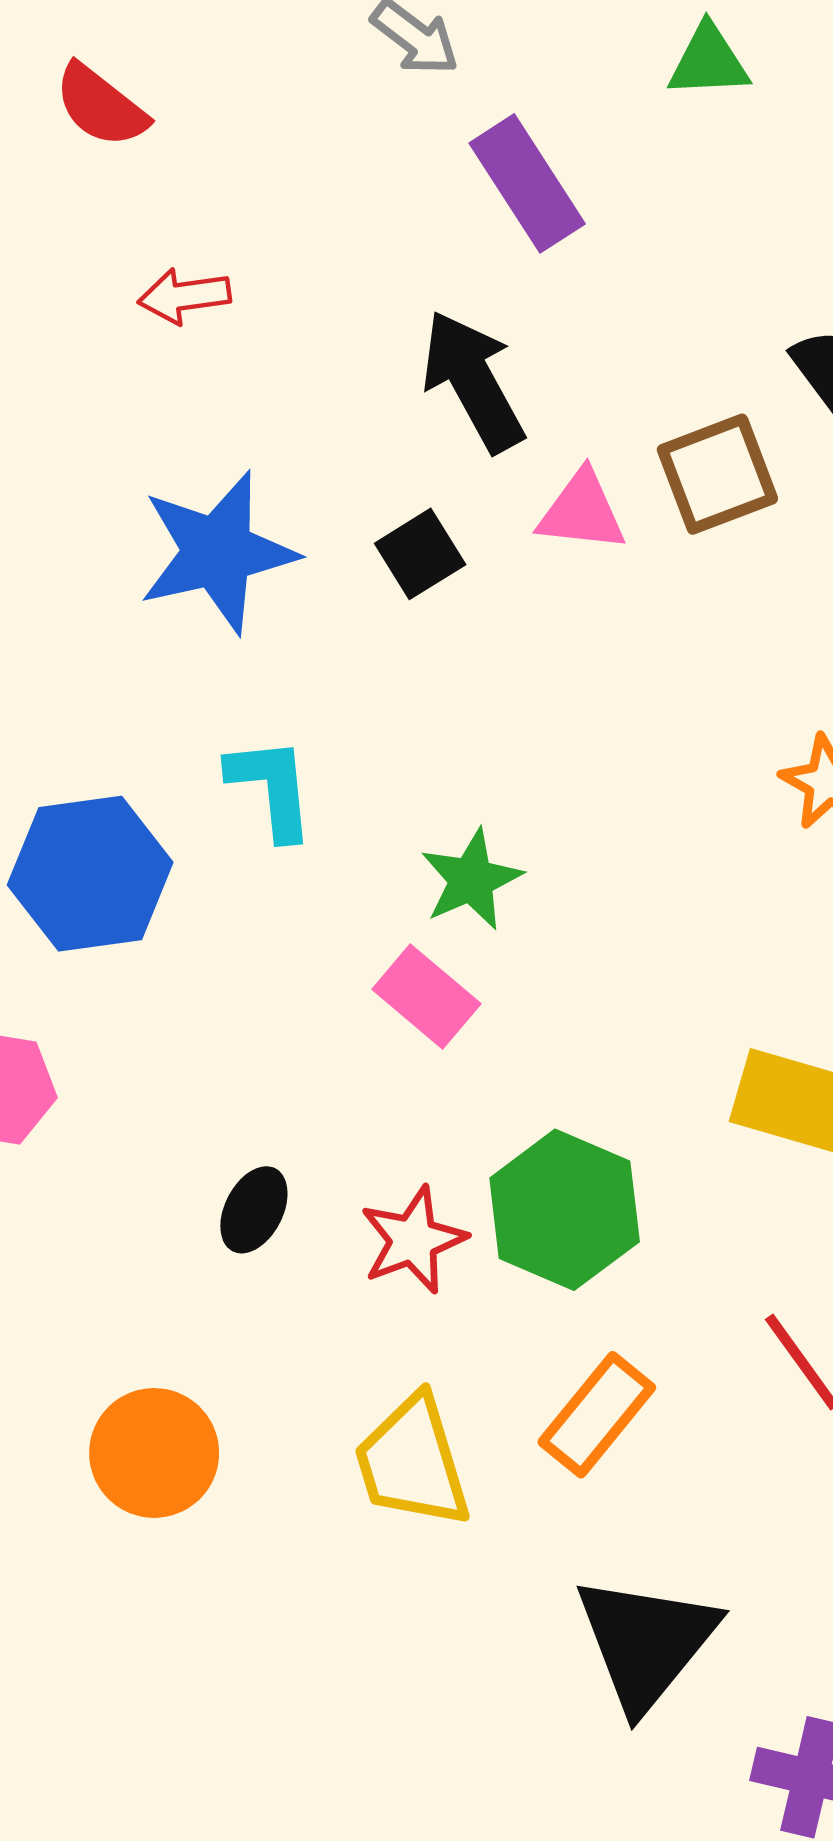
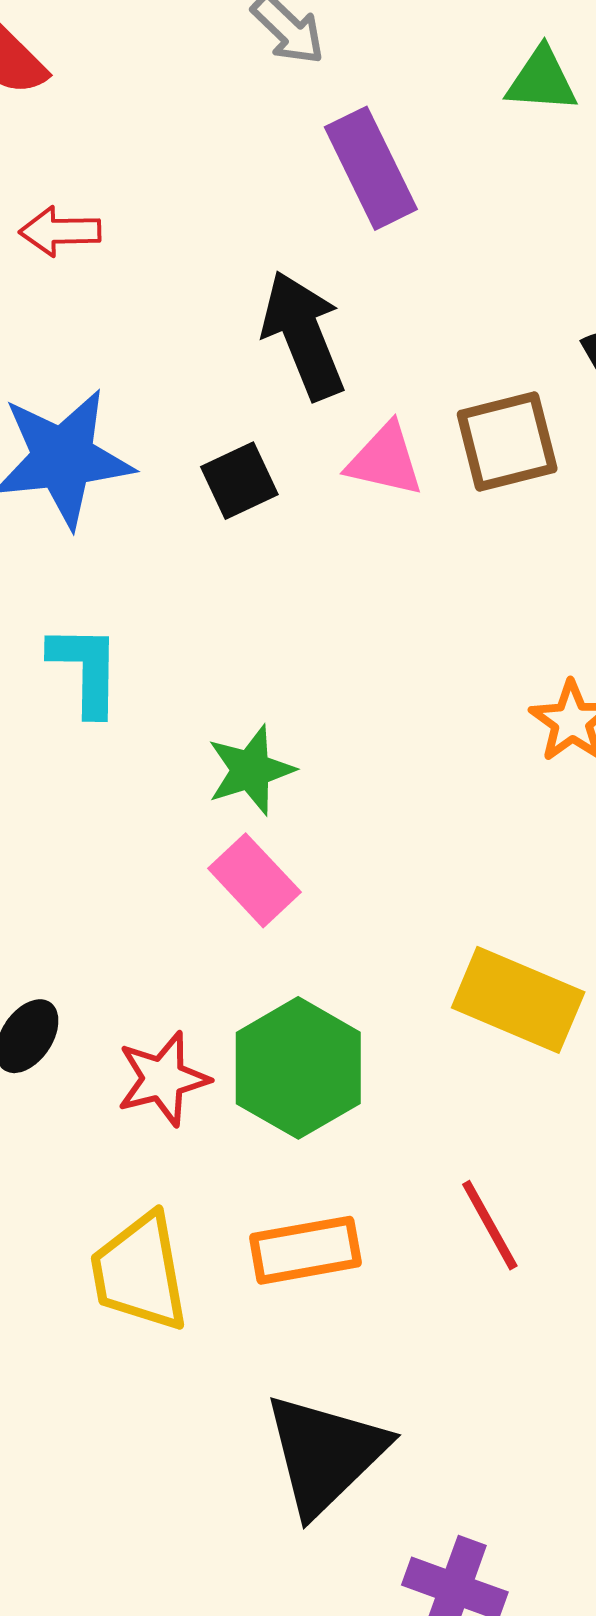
pink rectangle: (426, 997) -> (254, 880), moved
orange rectangle: (597, 1415) -> (305, 1250), turned 34

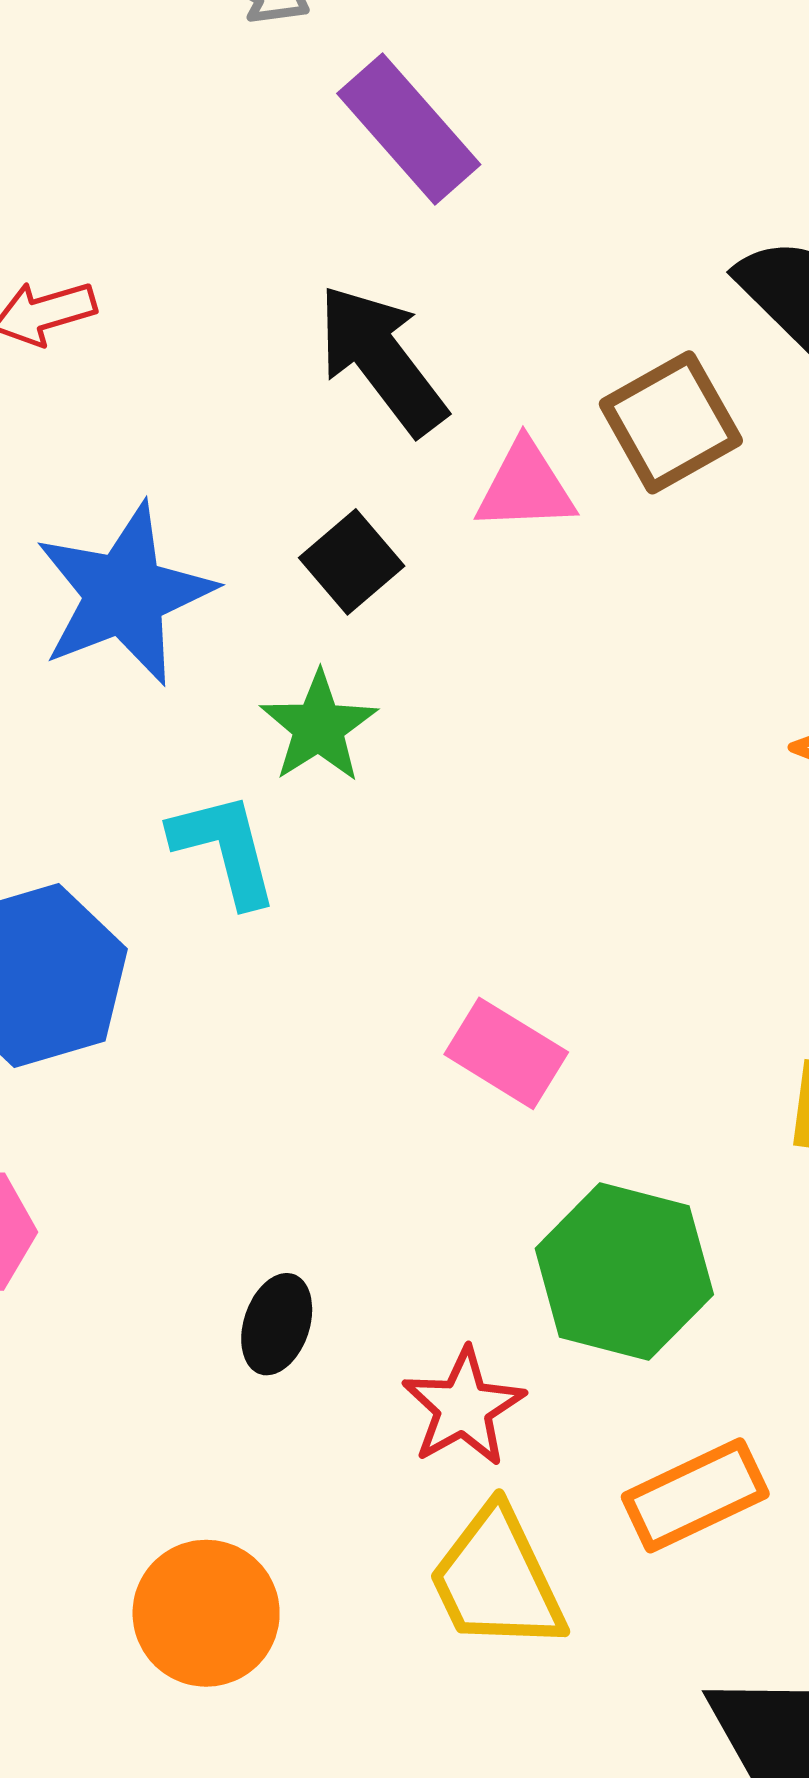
green star: (251, 770) -> (319, 727), moved
red star: (163, 1079) -> (463, 1407), moved

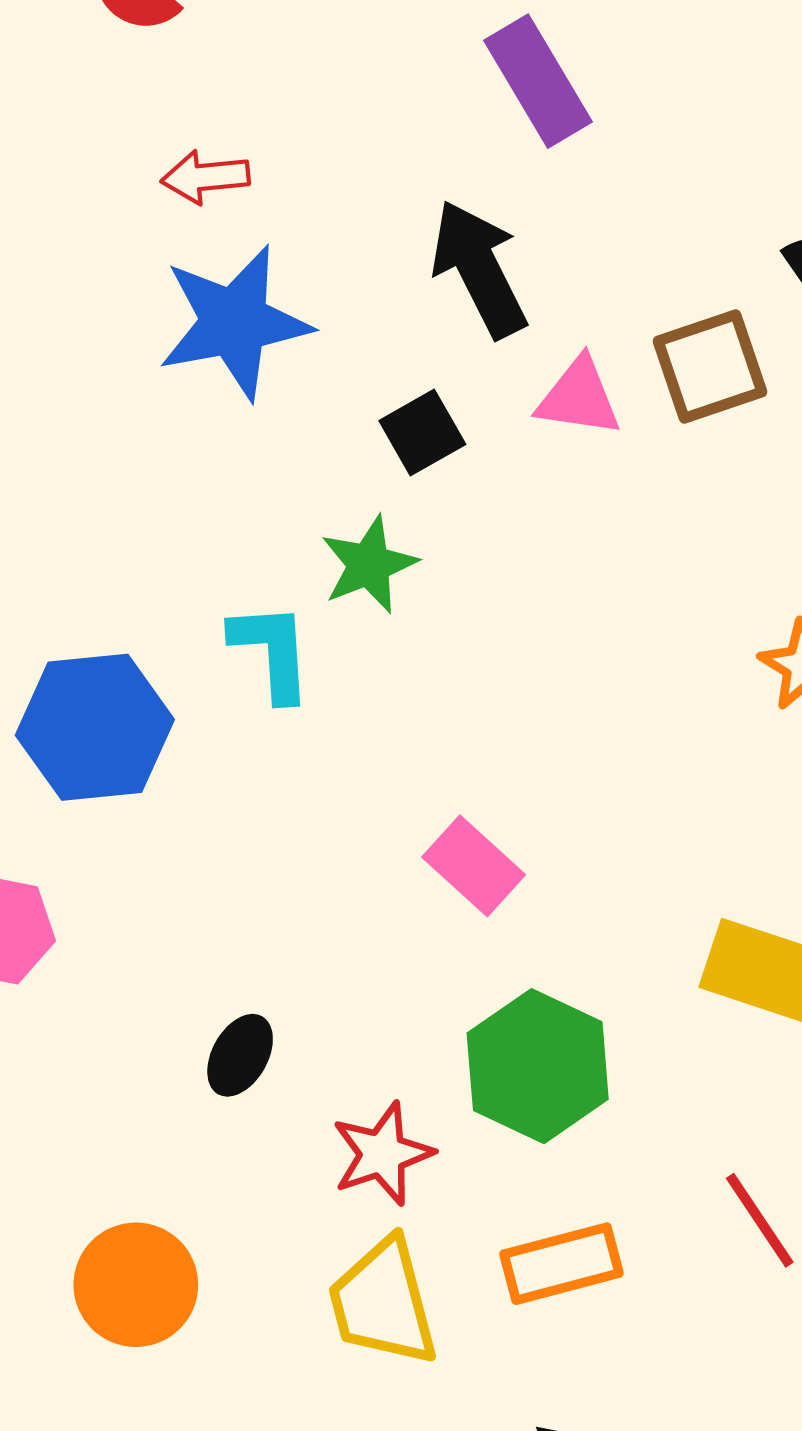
blue star: (125, 594) -> (235, 322), moved

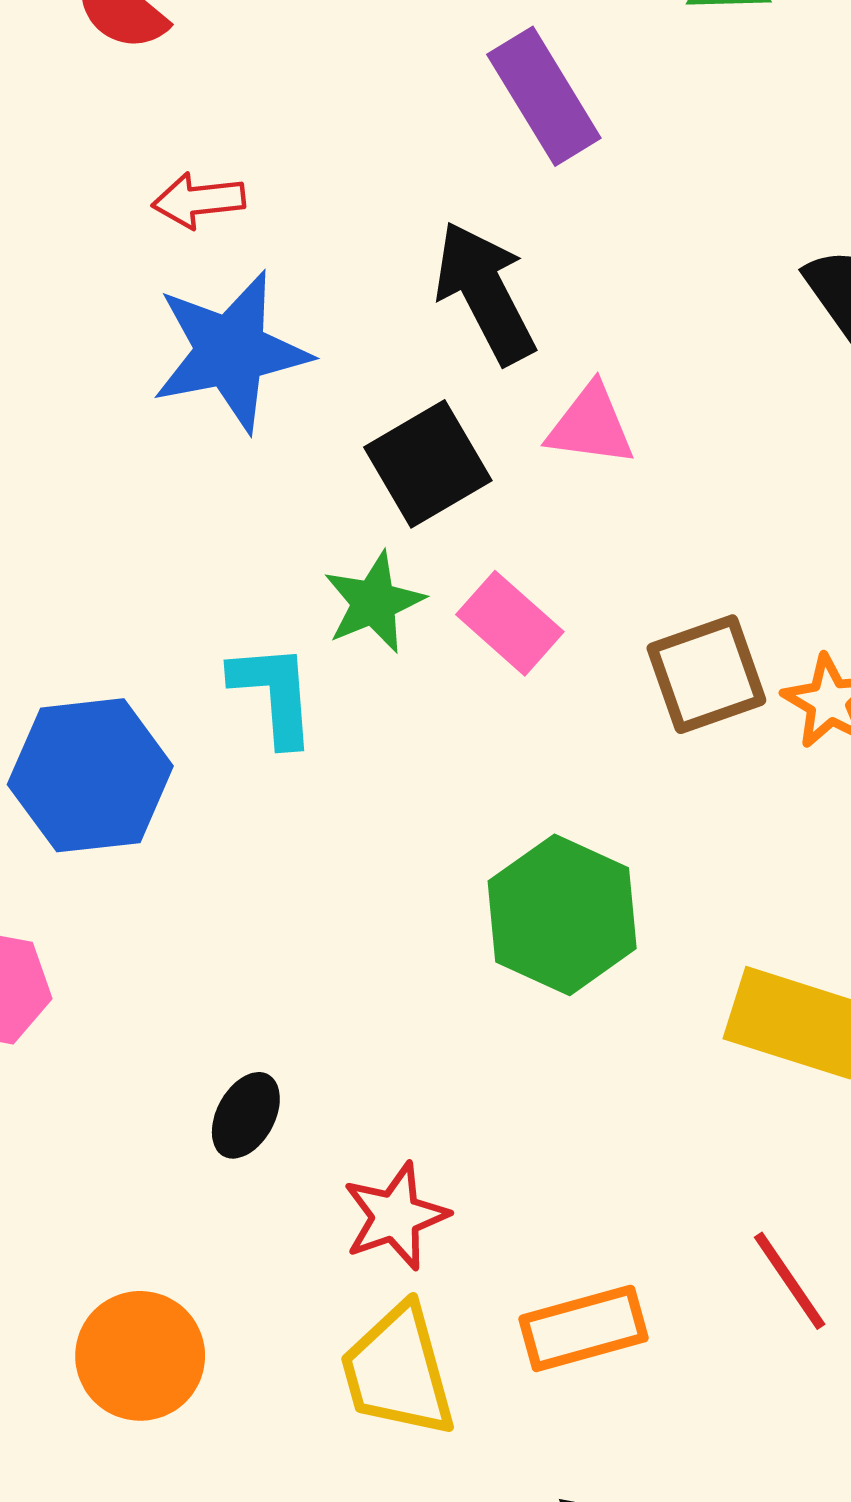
brown square: (710, 367) -> (706, 674), moved
black square: (422, 433) -> (428, 464), size x1.4
pink rectangle: (474, 866) -> (510, 623), moved
green hexagon: (538, 1066) -> (562, 915), moved

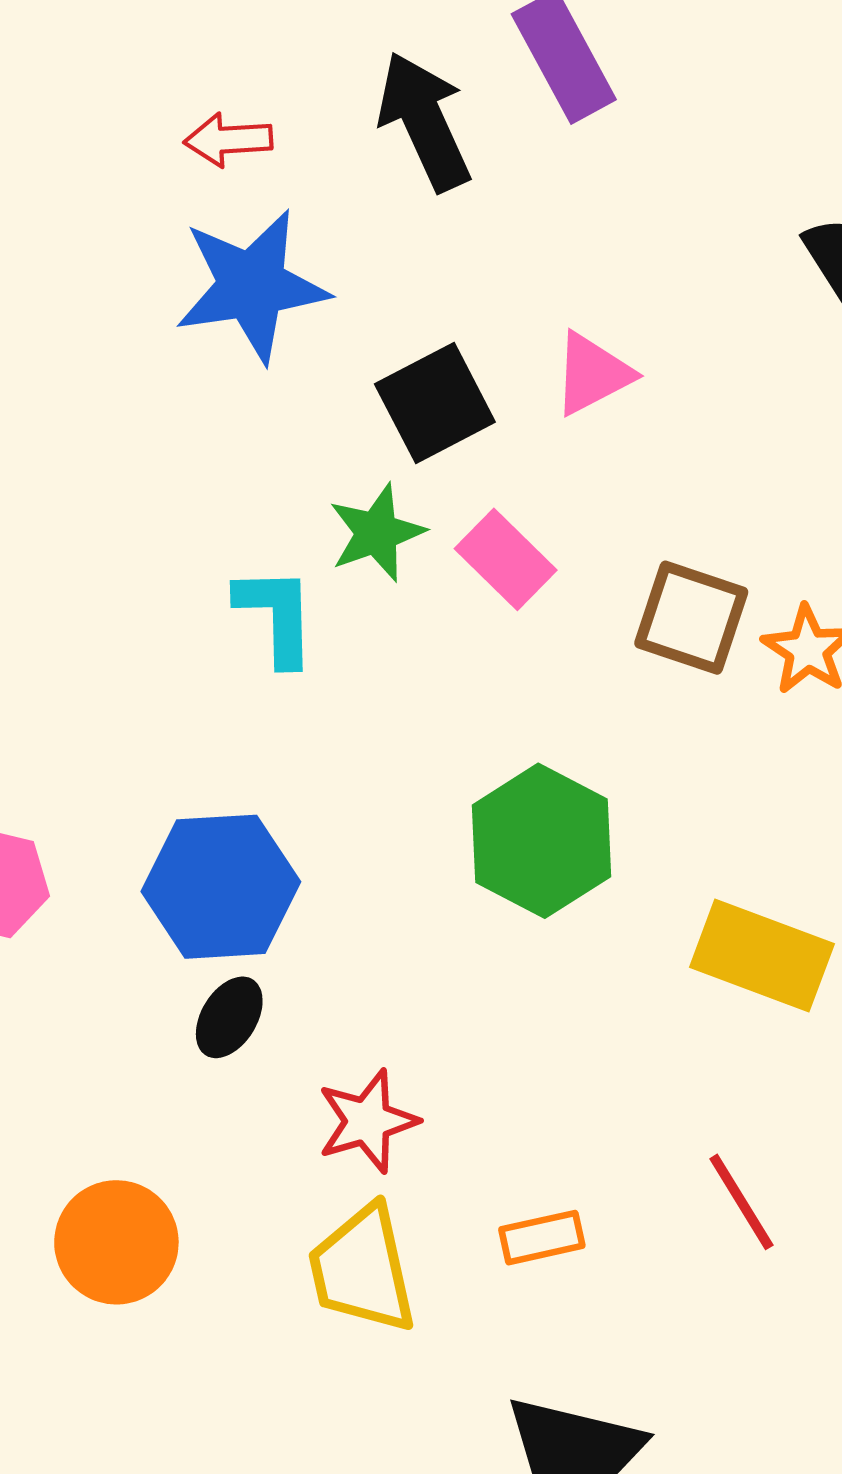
black arrow: (485, 293) -> (424, 121), moved
pink triangle: (591, 425) -> (592, 374), turned -38
brown square: (706, 674) -> (691, 618), turned 35
blue hexagon: (90, 775) -> (221, 887), moved
orange rectangle: (584, 1328) -> (542, 1238), size x0.7

